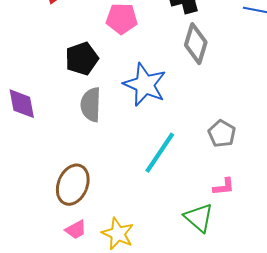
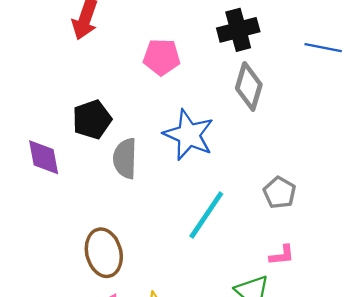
black pentagon: (82, 59) -> (92, 119), moved
brown ellipse: (73, 185) -> (104, 253), turned -36

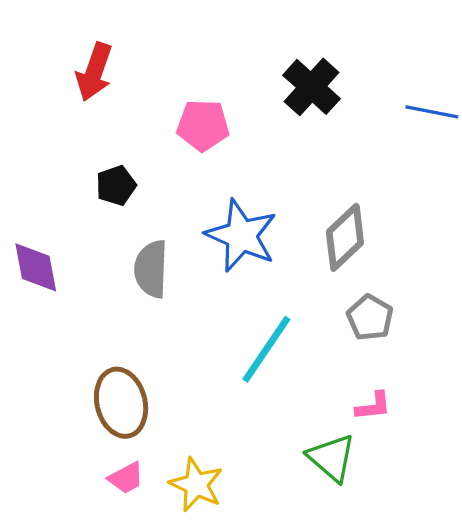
black cross: (238, 30) -> (312, 87), turned -33
gray diamond: (249, 86) -> (345, 237), moved, turned 30
black pentagon: (92, 119) -> (116, 185), moved, size x0.7

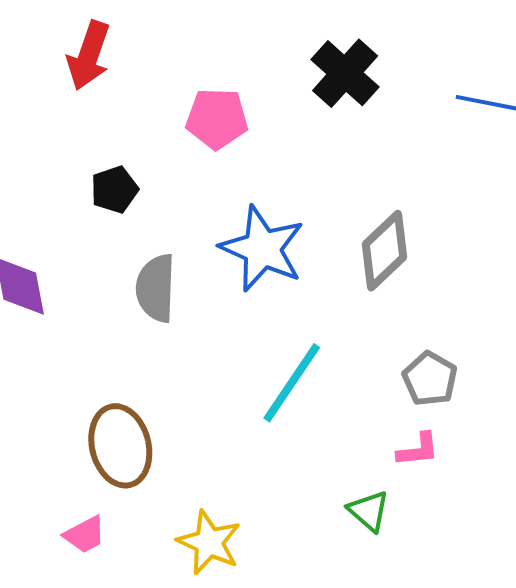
gray pentagon: (370, 318) -> (430, 379), moved
green triangle: (332, 458) -> (369, 511), size x0.7
pink trapezoid: (126, 478) -> (85, 535), moved

